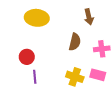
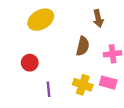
yellow ellipse: (37, 18) -> (41, 20), turned -35
purple line: (35, 77) -> (48, 89), moved

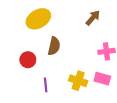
brown arrow: (98, 18) -> (93, 18), turned -126
brown semicircle: (83, 46) -> (54, 46), moved

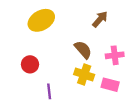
brown semicircle: (54, 46) -> (83, 50), moved, turned -54
yellow cross: (78, 81) -> (84, 75), moved

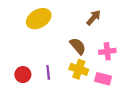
red circle: (30, 64) -> (23, 75), moved
purple line: (49, 91) -> (48, 72), moved

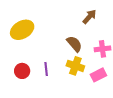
yellow ellipse: (39, 19) -> (22, 30), moved
pink rectangle: (103, 79) -> (98, 75), turned -42

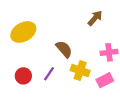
brown semicircle: (74, 44) -> (64, 49), moved
purple line: (46, 69) -> (49, 74), turned 40

